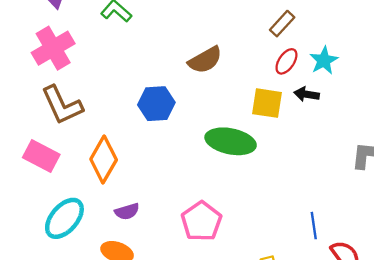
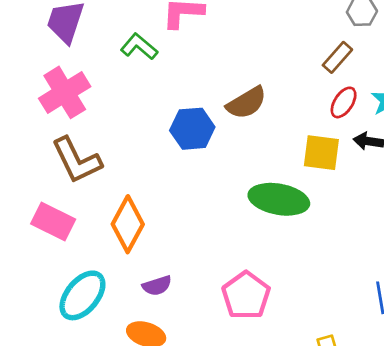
blue hexagon: (156, 104) -> (192, 129), moved

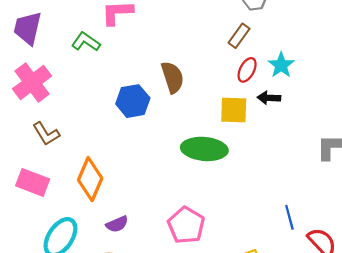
brown semicircle: (246, 103) -> (173, 77), turned -72
brown L-shape: (77, 160) -> (46, 134), size x0.7

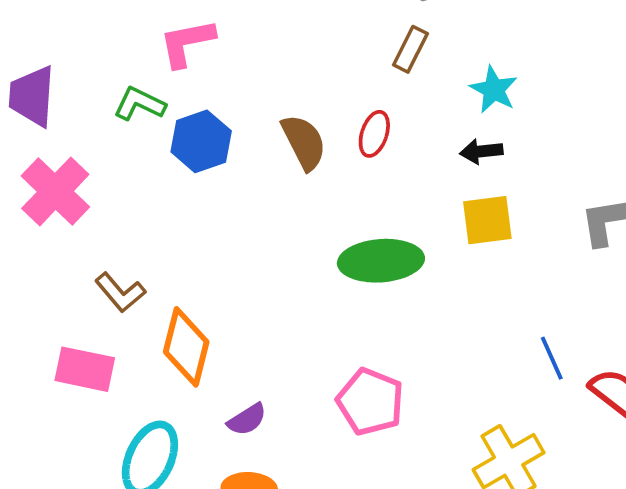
red ellipse: (247, 70) -> (374, 134), moved
blue hexagon: (133, 101) -> (201, 141), moved
yellow square: (234, 110) -> (487, 220), moved
brown L-shape: (46, 134) -> (120, 292), moved

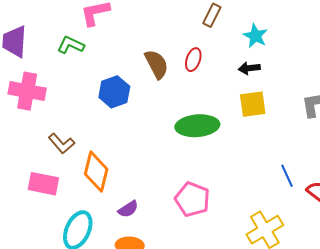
blue hexagon: (201, 141) -> (114, 92), moved
pink cross: (55, 191) -> (27, 91), turned -33

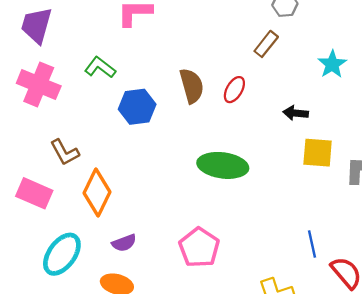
cyan star: (255, 36) -> (332, 64), moved
green L-shape: (71, 45) -> (100, 67), moved
yellow square: (253, 104) -> (318, 153), moved

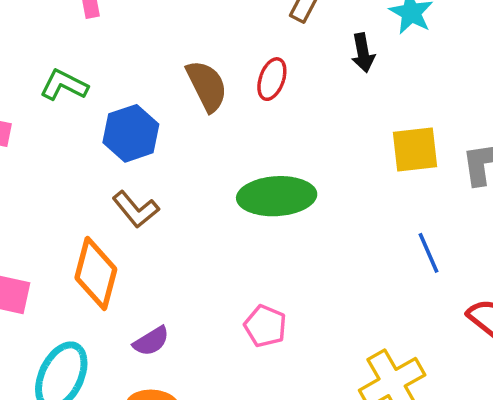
black arrow: (296, 113) -> (363, 53), moved, turned -95
brown L-shape: (65, 152) -> (136, 209), moved
blue line: (312, 244) -> (429, 253), moved
pink pentagon: (199, 248) -> (265, 326), size x0.7

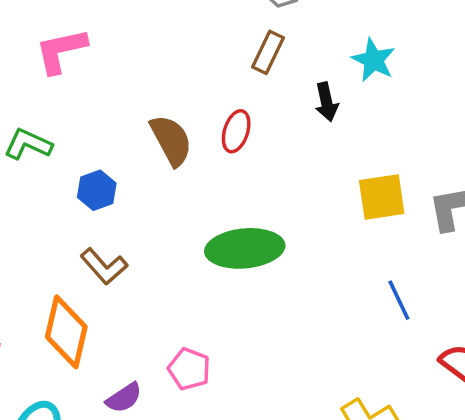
blue hexagon: (131, 133) -> (97, 190), size x0.7
pink pentagon: (265, 326) -> (189, 369), moved

